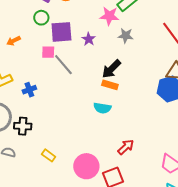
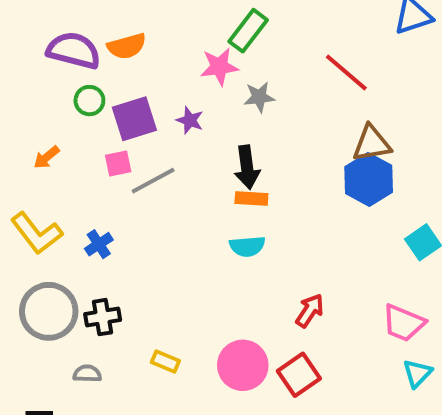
gray line: (63, 65) -> (153, 181), turned -65
black arrow: (111, 69) -> (247, 167), turned -40

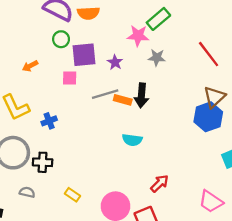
brown triangle: (372, 144) -> (214, 97), turned -45
gray line: (153, 181) -> (105, 94), moved
orange rectangle: (251, 199) -> (123, 100), moved

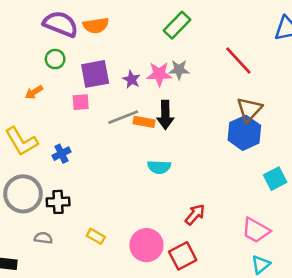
pink star: (138, 36) -> (159, 74), moved
green circle: (61, 39) -> (55, 59), moved

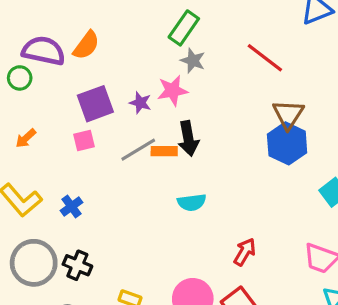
orange semicircle: (96, 25) -> (86, 45), turned -35
green circle: (55, 59) -> (20, 78), moved
gray star: (179, 70) -> (193, 61), moved, turned 30
black cross: (58, 202) -> (77, 265), turned 35

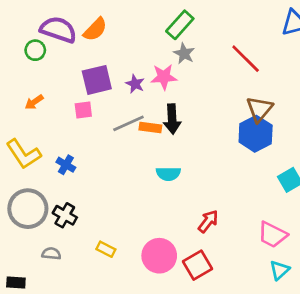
blue cross: (72, 206) -> (66, 165), turned -30

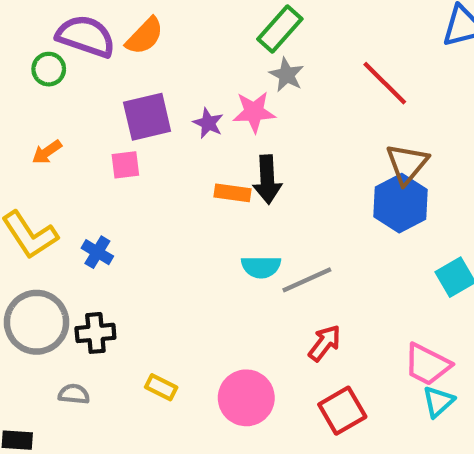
gray line: (128, 123) -> (307, 280), moved
black cross: (65, 215) -> (95, 333), turned -35
red square: (198, 265) -> (342, 411), moved
cyan triangle: (279, 270) -> (438, 402), moved

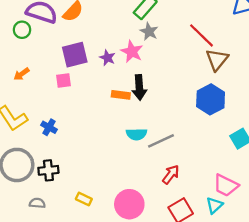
pink star: (254, 112) -> (132, 52), turned 30
brown triangle: (407, 164) -> (217, 60), moved
cyan triangle: (438, 402) -> (214, 205), moved

